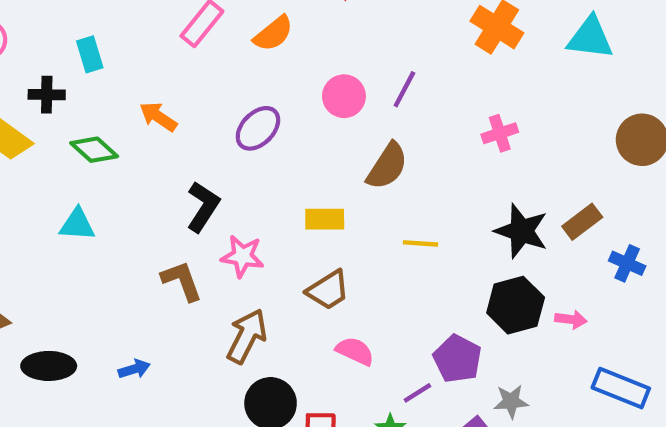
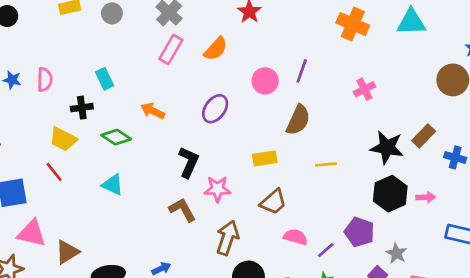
cyan triangle: (77, 224) -> (113, 185), turned 30
purple line: (417, 393) -> (326, 250), moved
gray star: (511, 401) -> (396, 253), turned -30

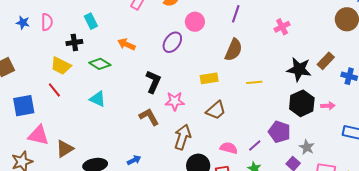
pink circle: (265, 81) -> (195, 22), moved
pink semicircle: (296, 237) -> (229, 148), moved

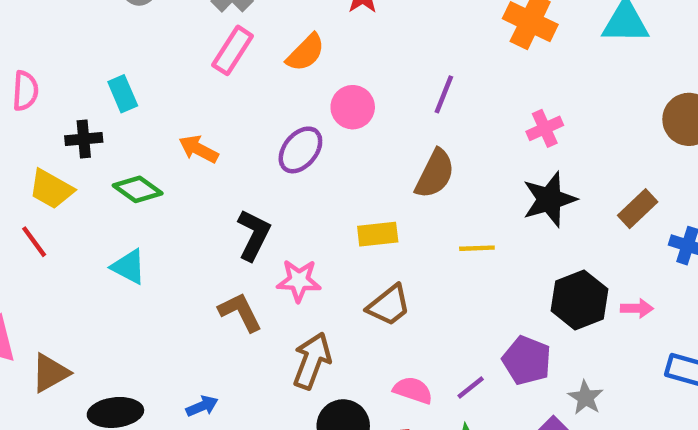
black star: (299, 69) -> (549, 199), moved, turned -30

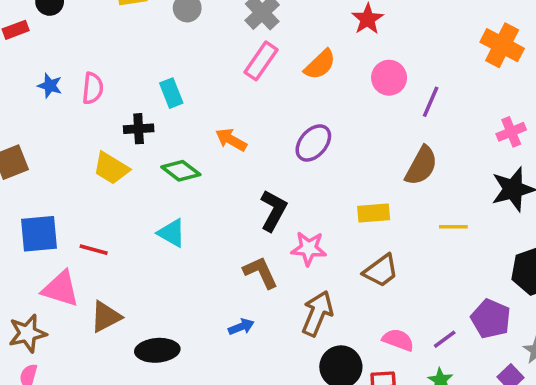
pink circle: (353, 107) -> (389, 78), moved
red line: (34, 242) -> (94, 250), moved, turned -40
blue arrow: (202, 406) -> (241, 327), moved

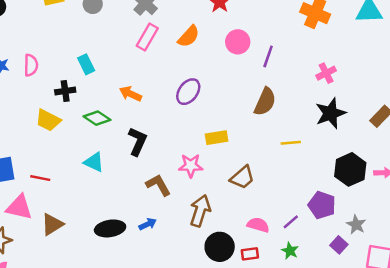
black L-shape: (273, 210) -> (138, 141), moved
yellow rectangle: (374, 213) -> (217, 138), moved
black ellipse: (157, 350) -> (110, 228), moved

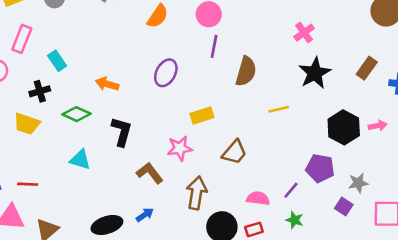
pink rectangle: (147, 37) -> (22, 39), moved
purple line: (268, 56) -> (214, 46), moved
gray star: (356, 225) -> (358, 183), turned -30

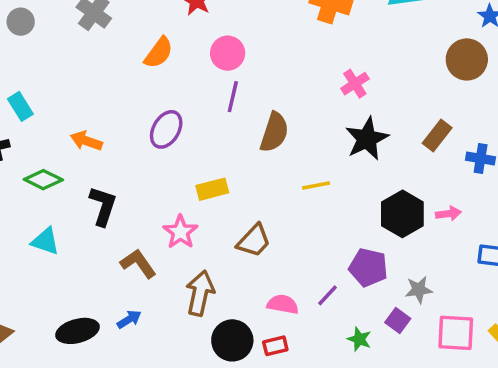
pink star: (180, 148) -> (180, 232), turned -30
green star: (295, 220) -> (359, 339), moved

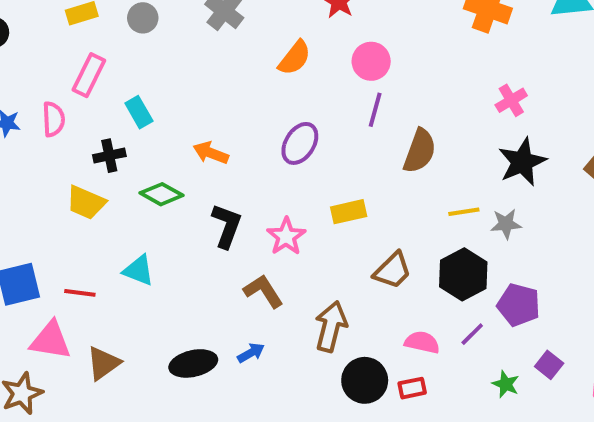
black hexagon: (402, 214) -> (463, 274), moved
pink star: (180, 232) -> (286, 236), moved
cyan triangle: (45, 241) -> (139, 270), moved
gray star: (419, 290) -> (506, 224), moved

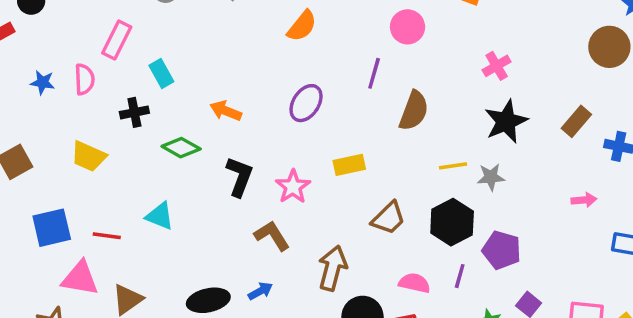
pink circle: (371, 61) -> (408, 27), moved
yellow trapezoid: (86, 202) -> (89, 156), moved
purple line: (472, 334) -> (460, 276), turned -30

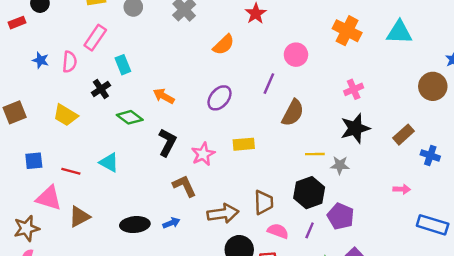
black cross: (134, 112) -> (101, 89), turned -30
brown trapezoid: (388, 218) -> (264, 202), moved, turned -55
blue square: (52, 228) -> (34, 161), size x0.7
brown arrow: (332, 268) -> (223, 214), turned 60

